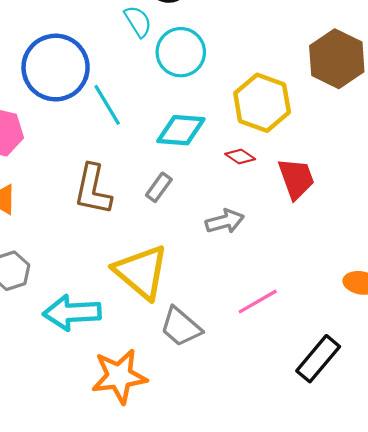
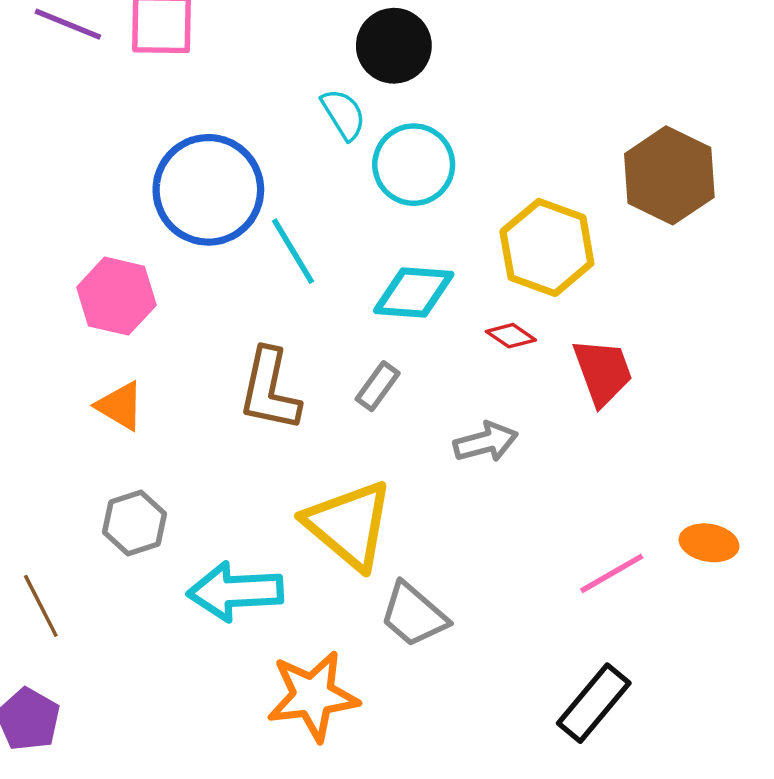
pink line: (258, 302) -> (612, 573), moved
black rectangle: (318, 359) -> (594, 703), moved

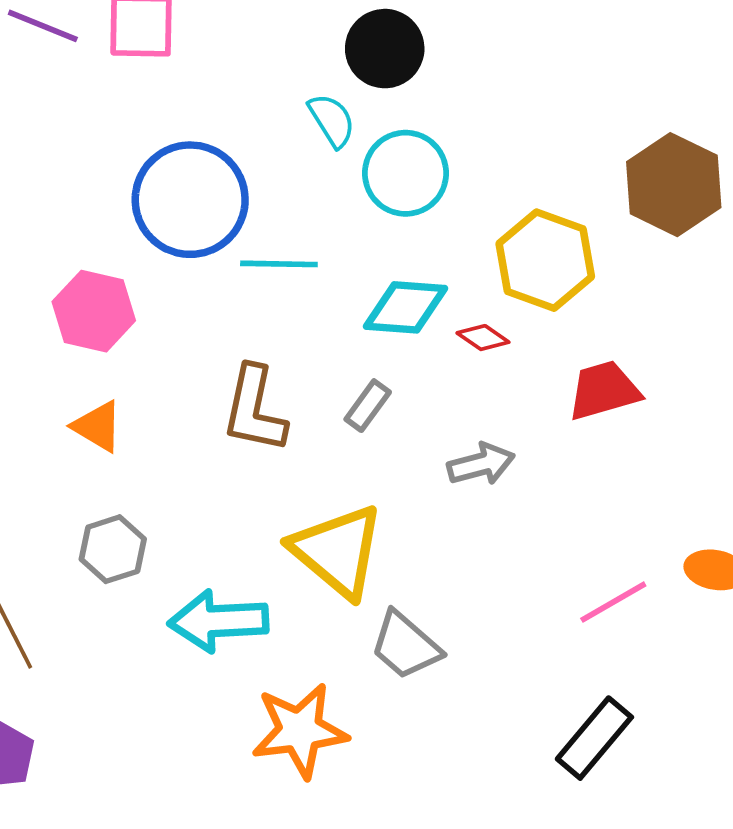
cyan line: (293, 251) -> (279, 264), turned -58
red diamond: (511, 336) -> (483, 338), moved
red trapezoid: (603, 372) -> (604, 390), turned -86

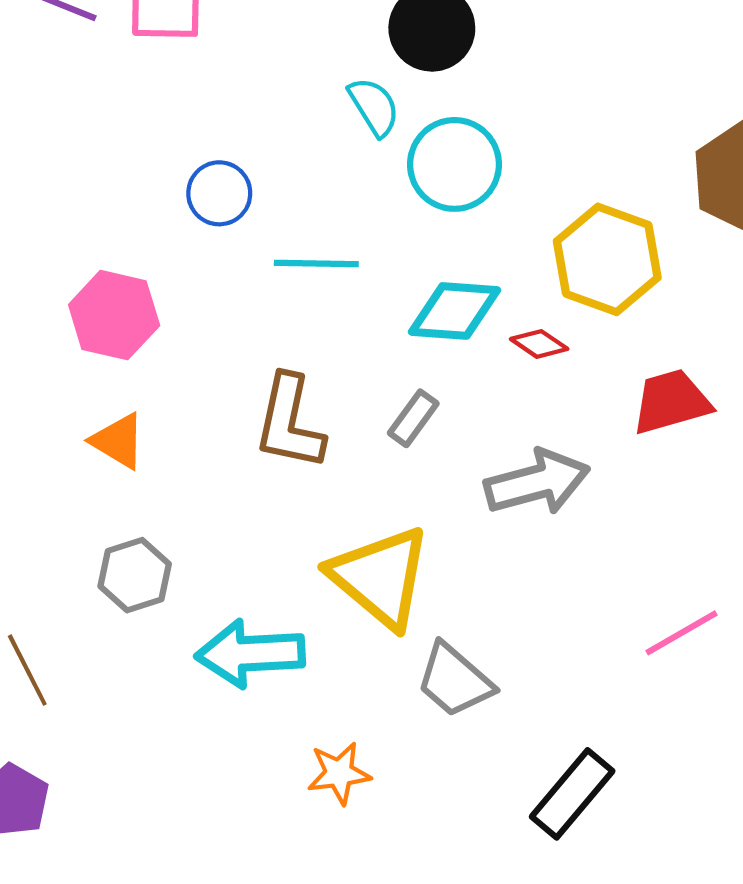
blue circle: (190, 200) -> (219, 193), size x0.5
gray arrow: (481, 464) -> (537, 482), size x1.4
orange star: (300, 730) -> (339, 773), size x0.6
black rectangle: (594, 738) -> (572, 794), moved

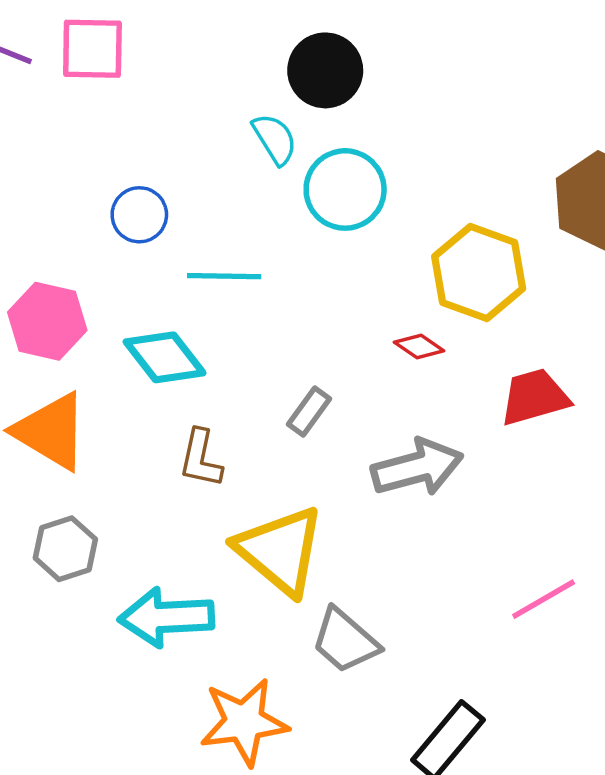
cyan diamond: (455, 311) -> (165, 357), moved, turned 48
brown L-shape: (289, 422) -> (201, 458), moved, size x0.7
orange triangle: (118, 441) -> (51, 431), size x1.6
orange star: (339, 773) -> (244, 722), size x1.6

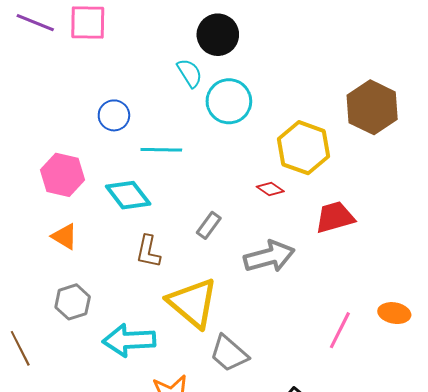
orange triangle: (51, 431) -> (65, 236), size x0.6
pink line: (544, 599) -> (340, 330), turned -33

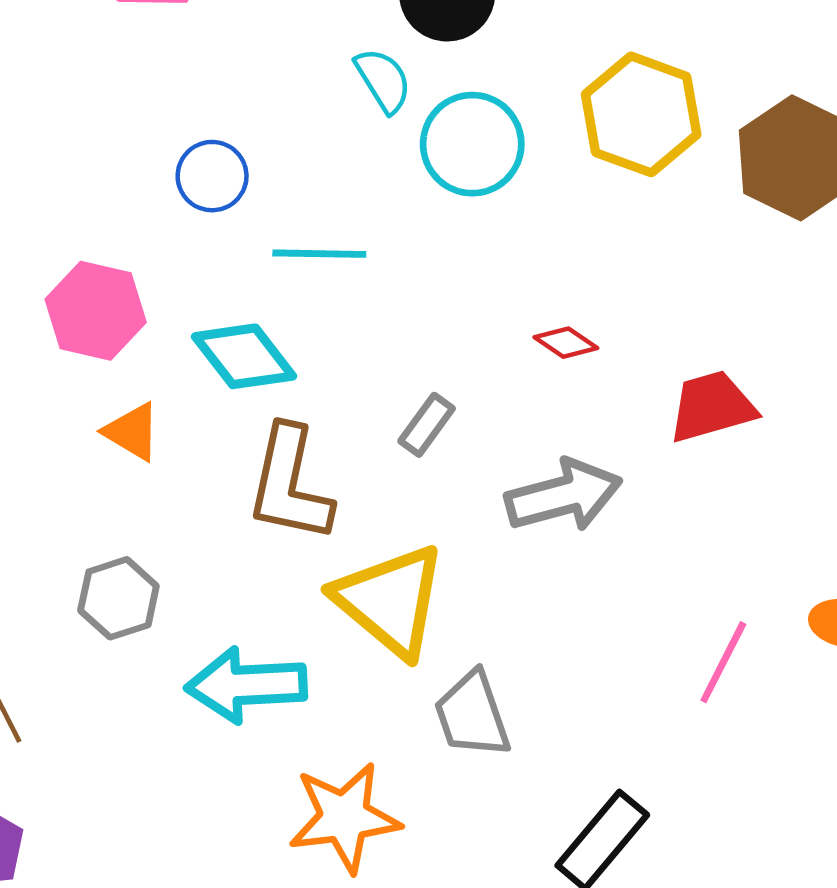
yellow hexagon: (304, 148) -> (641, 114), moved
orange triangle: (65, 236) -> (132, 432), moved
brown L-shape: (148, 252) -> (290, 484), size x1.6
gray trapezoid: (229, 353) -> (472, 715), turned 30

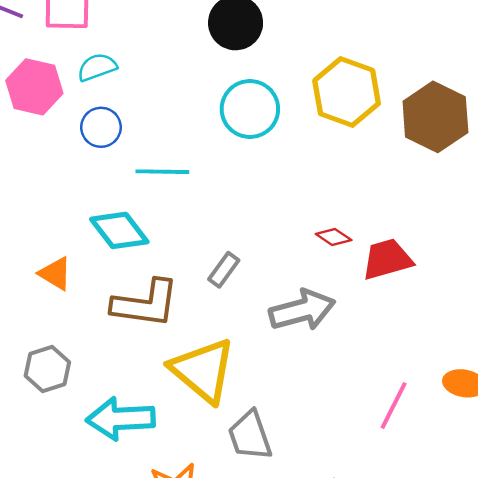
cyan semicircle: (383, 80) -> (97, 67), moved, turned -78
pink hexagon: (96, 311) -> (34, 87), moved
red diamond: (566, 343) -> (334, 237), moved
brown L-shape: (290, 484) -> (145, 304), turned -94

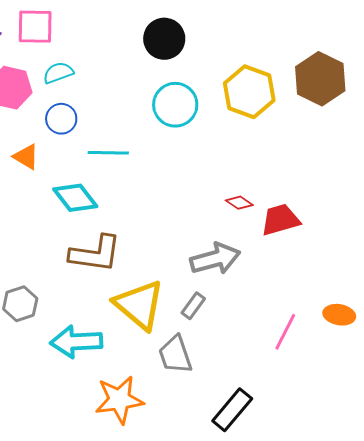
brown hexagon: (435, 117) -> (320, 79), moved
gray rectangle: (224, 270) -> (193, 306), moved
orange triangle: (55, 274) -> (26, 157), moved

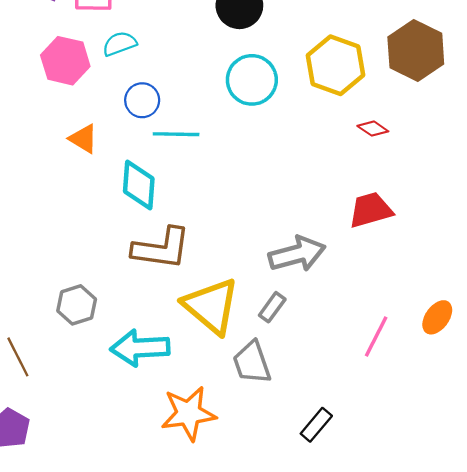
blue circle: (61, 119) -> (142, 100), moved
cyan diamond: (75, 198) -> (139, 185), turned 42
red diamond: (239, 203) -> (373, 129), moved
orange ellipse: (339, 315) -> (437, 317), turned -64
black rectangle: (232, 410) -> (316, 425), size x0.7

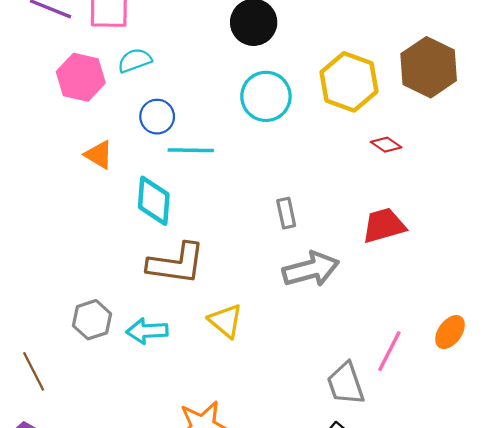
yellow triangle: (211, 306) -> (226, 321), size x0.6
gray rectangle: (272, 307) -> (286, 213), moved, turned -48
cyan arrow: (140, 348) -> (147, 331), moved, size x0.7
gray trapezoid: (252, 363) -> (346, 384), moved

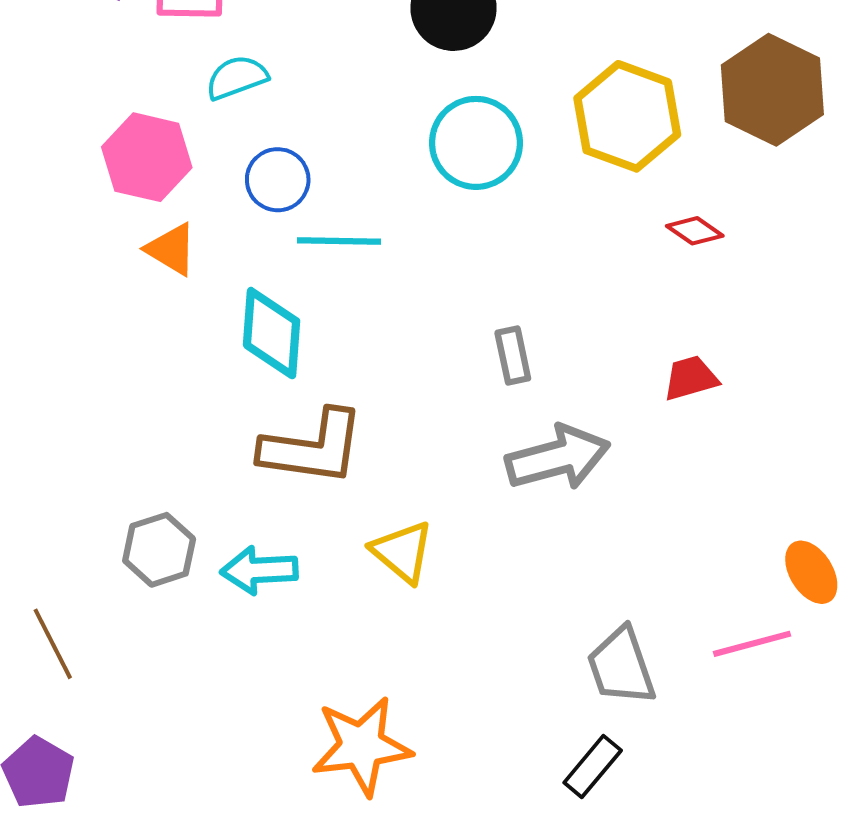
pink hexagon: (81, 77) -> (147, 157), moved
red trapezoid: (384, 225) -> (691, 378), size x0.7
orange ellipse: (450, 332) -> (811, 572), turned -68
pink line: (389, 351) -> (752, 644), moved, turned 48

